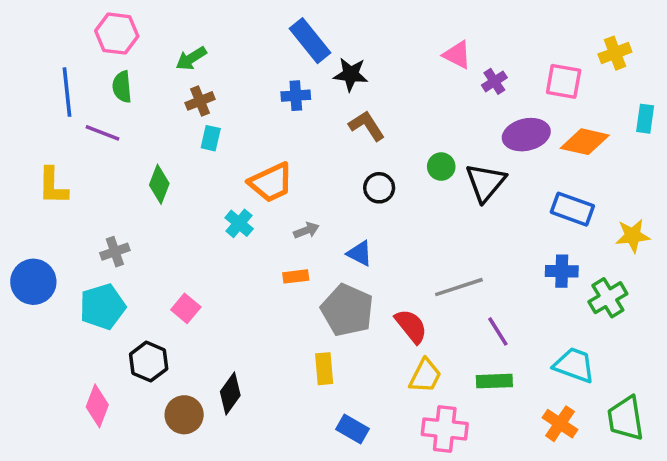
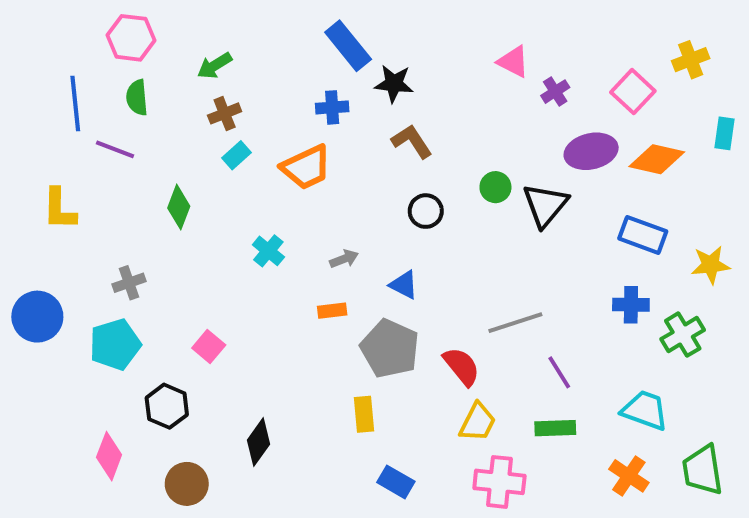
pink square: (564, 81) -> (633, 92), turned 33
cyan rectangle: (211, 138) -> (237, 155), turned 35
orange trapezoid: (271, 182) -> (306, 167), moved
brown circle: (184, 415) -> (187, 484), moved

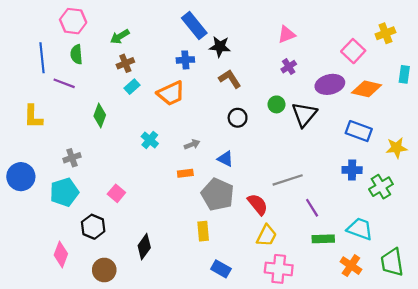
pink triangle: (513, 62) -> (286, 34), turned -48
purple cross: (555, 92) -> (289, 67), moved
green rectangle: (555, 428) -> (323, 239), moved

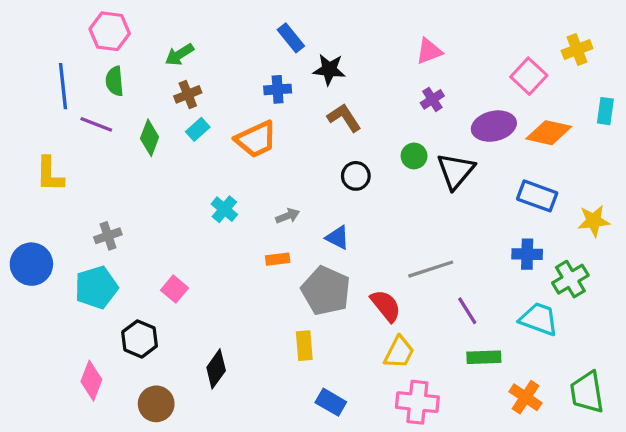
blue rectangle: (194, 25) -> (291, 38), size x0.7
green diamond: (100, 116) -> (150, 138), moved
cyan trapezoid: (360, 229) -> (539, 319), moved

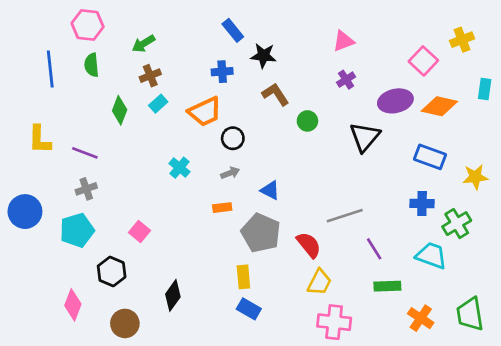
purple line: (96, 124) -> (85, 153), moved
green circle: (414, 156) -> (307, 121), moved
black circle: (356, 176) -> (233, 138), moved
blue rectangle: (331, 402) -> (249, 309), moved

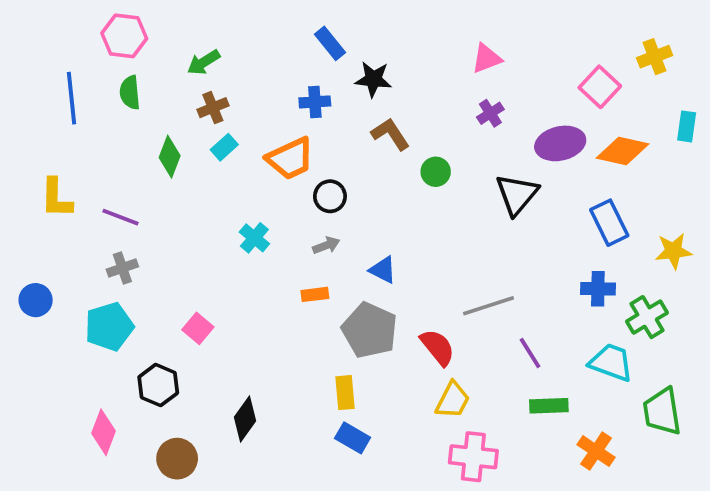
blue rectangle: (430, 157) -> (609, 223), turned 44
blue circle: (25, 212) -> (36, 300), size x0.7
green trapezoid: (470, 314) -> (662, 411), moved

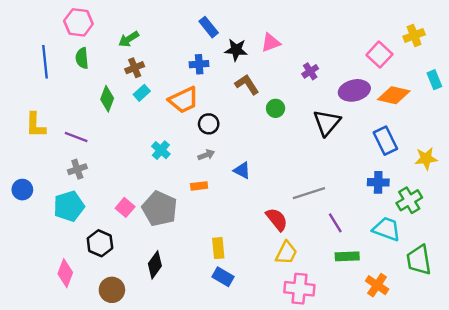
pink triangle: (487, 59) -> (271, 43), moved
cyan rectangle: (687, 126) -> (434, 80), turned -30
gray pentagon: (370, 330) -> (160, 209), moved

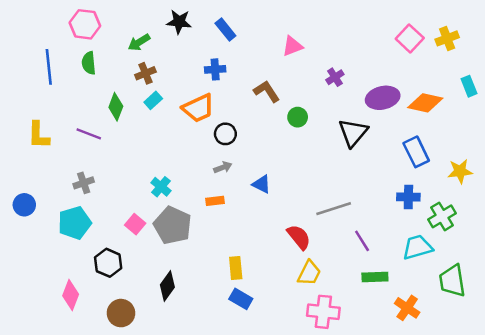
black star: (236, 50) -> (179, 22), moved
pink square: (379, 55) -> (410, 38), moved
purple line: (76, 137) -> (89, 134), moved
cyan cross: (161, 150) -> (161, 187), moved
cyan trapezoid: (387, 229) -> (417, 247), turned -36

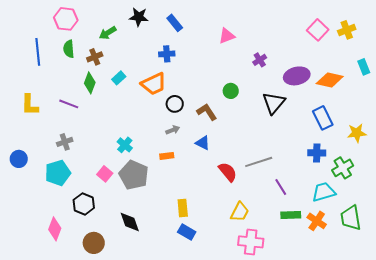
brown cross: (145, 73) -> (95, 57), moved
brown L-shape: (267, 91) -> (207, 112), moved
red semicircle: (299, 237) -> (228, 172), moved
black diamond: (167, 286) -> (130, 222), turned -55
orange cross: (407, 308) -> (317, 221), moved

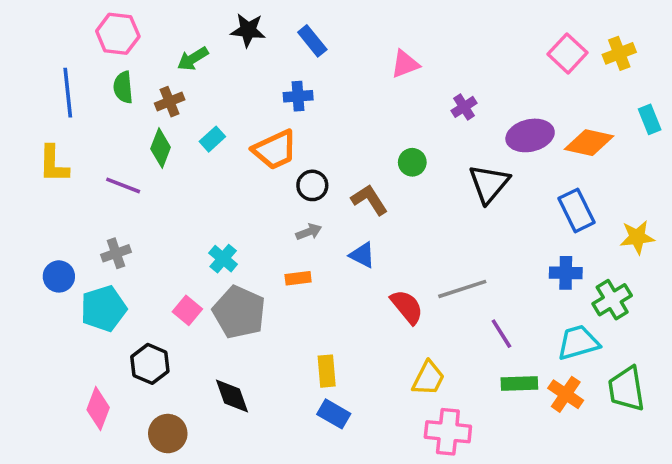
yellow L-shape: (30, 105) -> (54, 164), moved
blue circle: (19, 159) -> (59, 276), moved

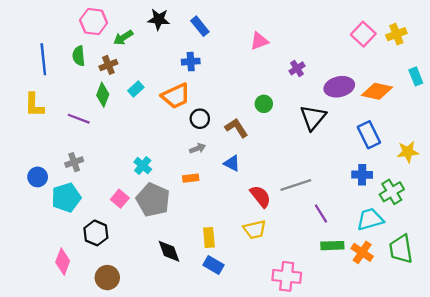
pink hexagon: (118, 34) -> (94, 22), moved
yellow trapezoid: (428, 378) -> (255, 230), moved, turned 50
black diamond: (232, 396) -> (169, 251), moved

